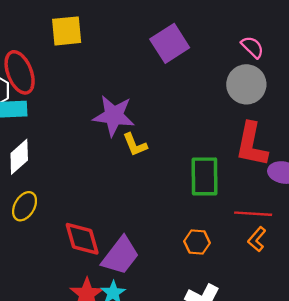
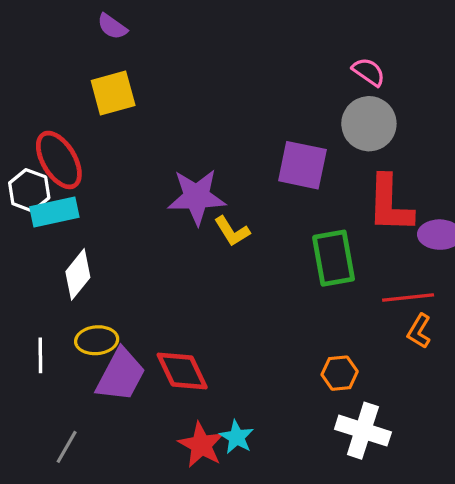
purple square: (170, 43) -> (302, 165), moved, turned -36
yellow ellipse: (25, 206) -> (97, 340), turned 64
orange hexagon: (197, 242) -> (340, 373), moved
purple trapezoid: (120, 256) -> (121, 375), moved

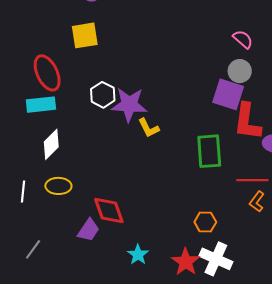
gray circle: (369, 124) -> (240, 71), size x0.7
purple square: (302, 165) -> (228, 94), moved
white hexagon: (29, 190) -> (103, 95), moved
purple trapezoid: (121, 375) -> (89, 230), moved, size x0.7
red star: (201, 445) -> (186, 262), moved

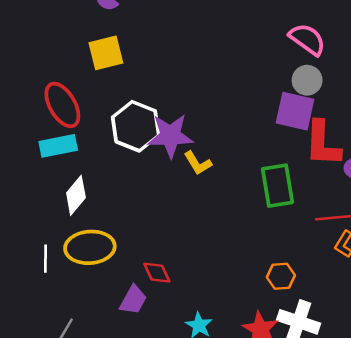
pink semicircle: (243, 39) -> (307, 39), size x1.4
white hexagon: (103, 95) -> (136, 126), size x1.5
yellow ellipse: (58, 186) -> (90, 247), size x1.5
red diamond: (109, 210) -> (157, 273), size x0.7

